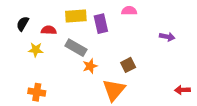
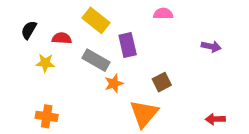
yellow rectangle: (76, 16) -> (96, 20), turned 42
purple rectangle: (101, 24) -> (128, 45), moved
red arrow: (182, 90) -> (215, 119), moved

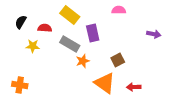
orange triangle: (144, 114) -> (105, 83), turned -35
orange cross: (47, 116) -> (20, 85), moved
red arrow: (215, 119) -> (134, 87), moved

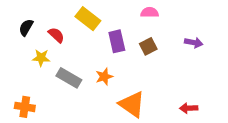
red semicircle: (45, 28) -> (56, 35), turned 40
gray rectangle: (70, 44) -> (69, 78), moved
brown square: (118, 60) -> (148, 46), moved
red arrow: (134, 87) -> (189, 108), moved

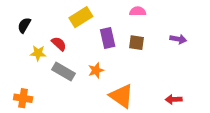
yellow rectangle: (88, 19) -> (81, 17), turned -70
red semicircle: (56, 35) -> (59, 44), moved
brown square: (148, 46) -> (137, 43), turned 35

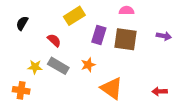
purple rectangle: (108, 38) -> (99, 35), turned 30
brown square: (137, 43) -> (125, 39), size x1.6
yellow star: (38, 53) -> (35, 67), moved

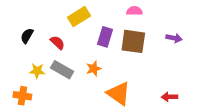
black semicircle: (22, 23) -> (27, 36), moved

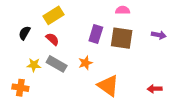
yellow rectangle: (79, 17) -> (53, 15), moved

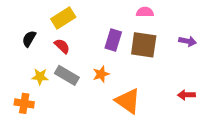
red arrow: (155, 89) -> (186, 95), moved

